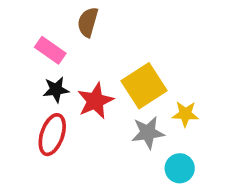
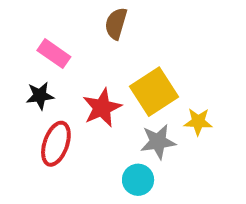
brown semicircle: (88, 22) -> (116, 24), moved
black star: (56, 90) -> (40, 96), moved
cyan circle: (180, 168) -> (138, 180), moved

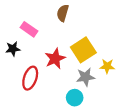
black star: (40, 96) -> (13, 49), moved

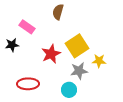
red ellipse: (30, 78) -> (28, 84), moved, turned 70

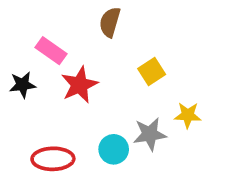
yellow square: (77, 46) -> (152, 71), moved, size x0.6
red star: (51, 54) -> (79, 85), moved
cyan circle: (69, 90) -> (114, 149), moved

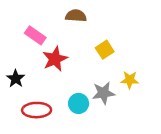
brown semicircle: (110, 22) -> (76, 16), turned 78
black star: (23, 85) -> (16, 79), moved, turned -30

